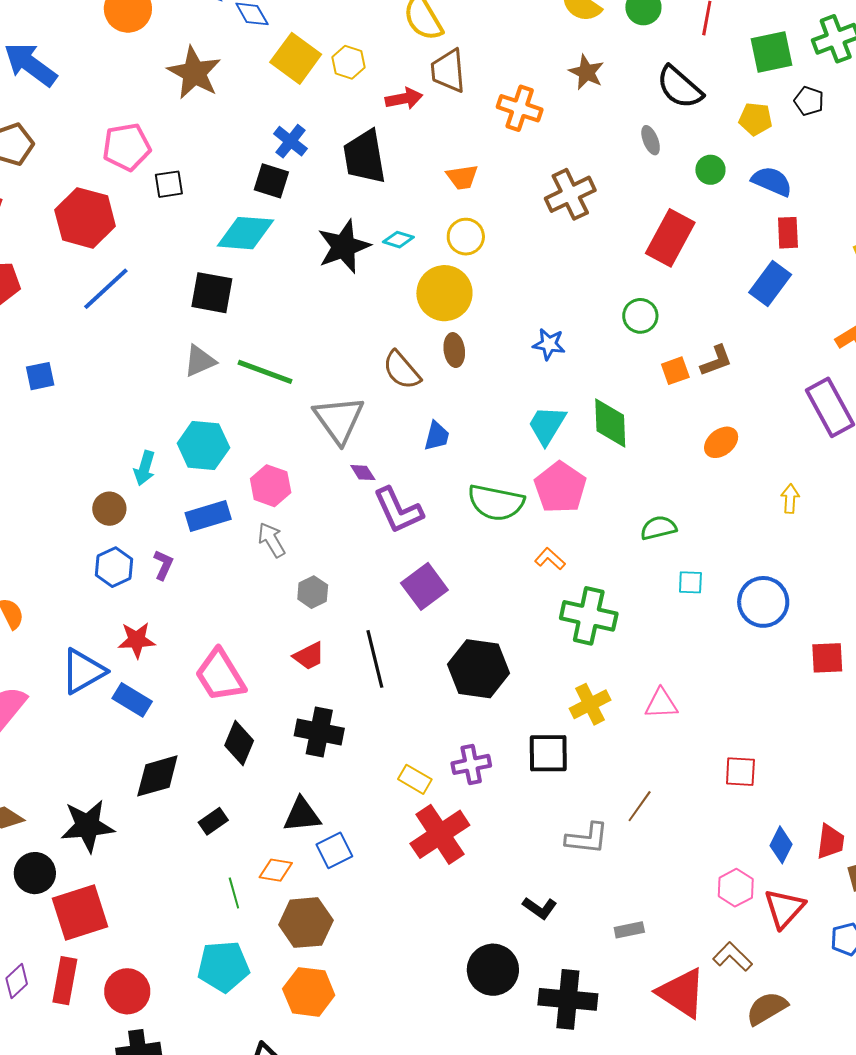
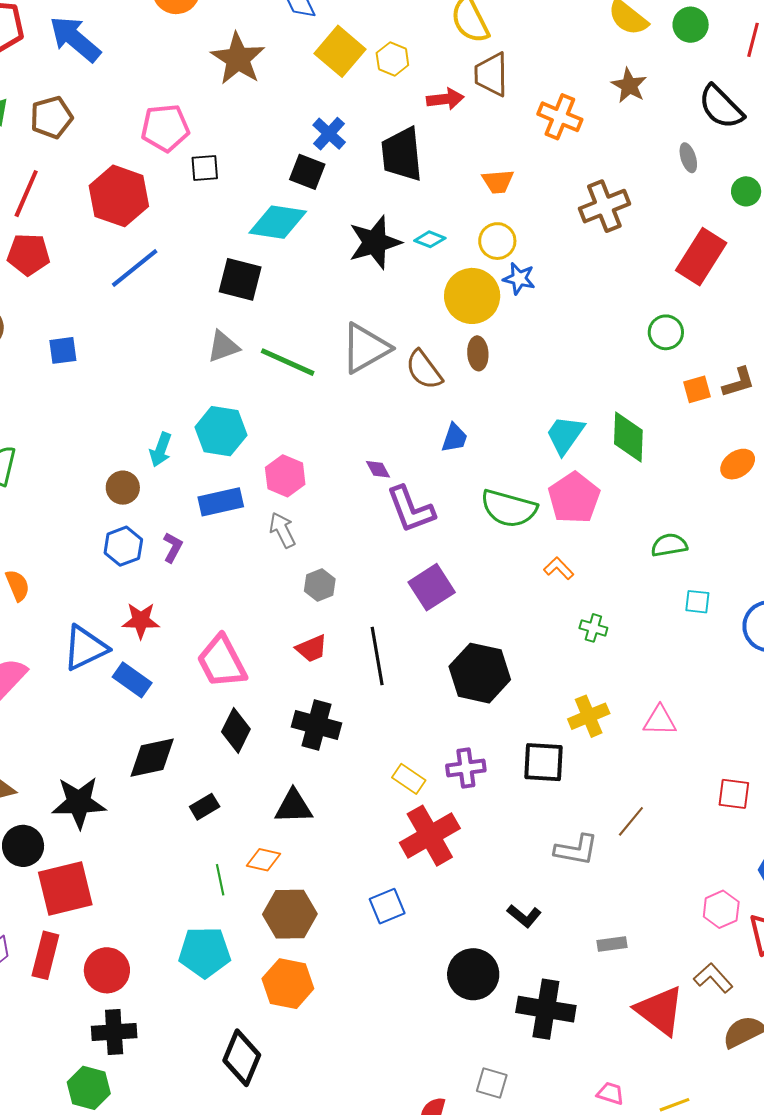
blue star: (549, 344) -> (519, 279), moved
gray triangle: (339, 420) -> (365, 348), moved, turned 32
green cross: (589, 616) -> (593, 628), size x0.5
blue square: (334, 850) -> (387, 906), moved

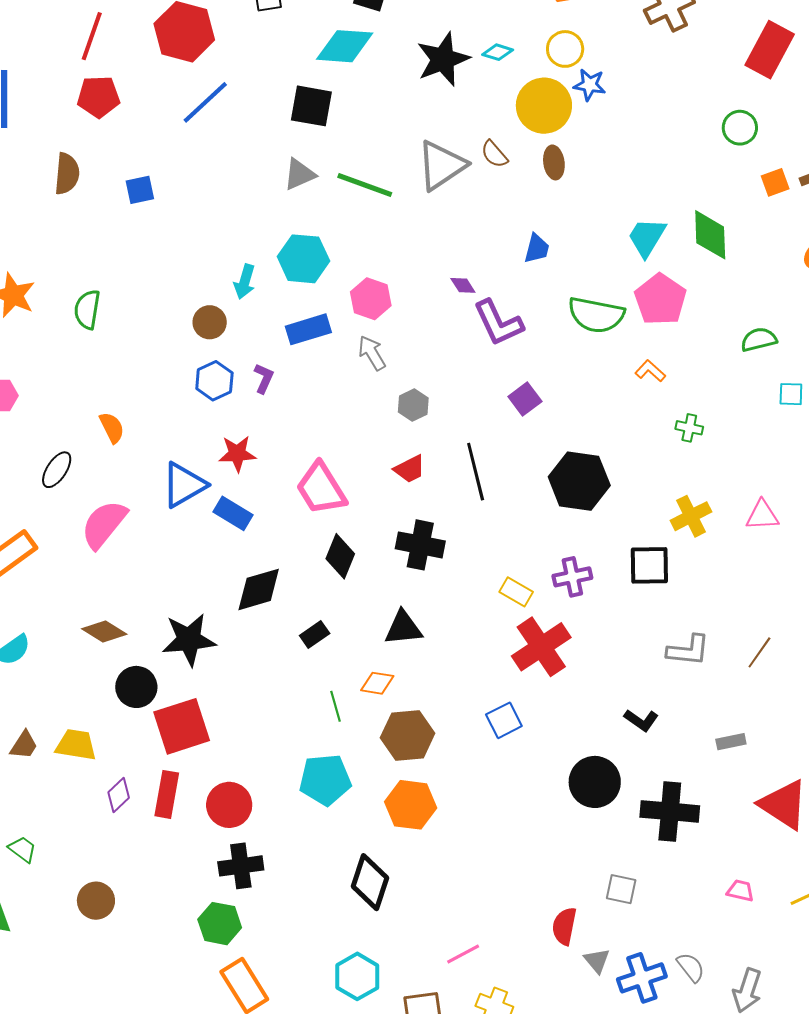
brown semicircle: (424, 370) -> (494, 154), moved, size x0.7
purple square: (432, 587) -> (525, 399), size x0.7
brown line: (631, 821) -> (759, 652), moved

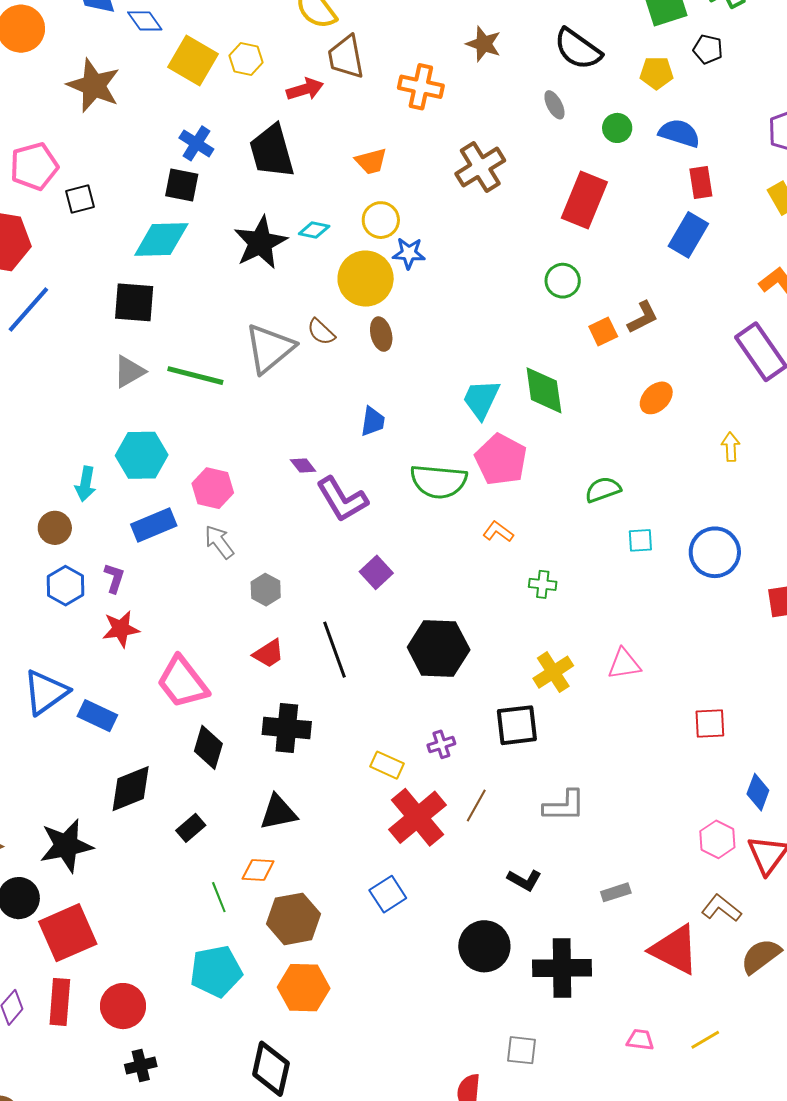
red star: (237, 454) -> (121, 629), moved
purple cross: (572, 577) -> (441, 744), size x0.7
brown line: (759, 652) -> (476, 805), moved
black cross: (241, 866) -> (141, 1066), size x0.7

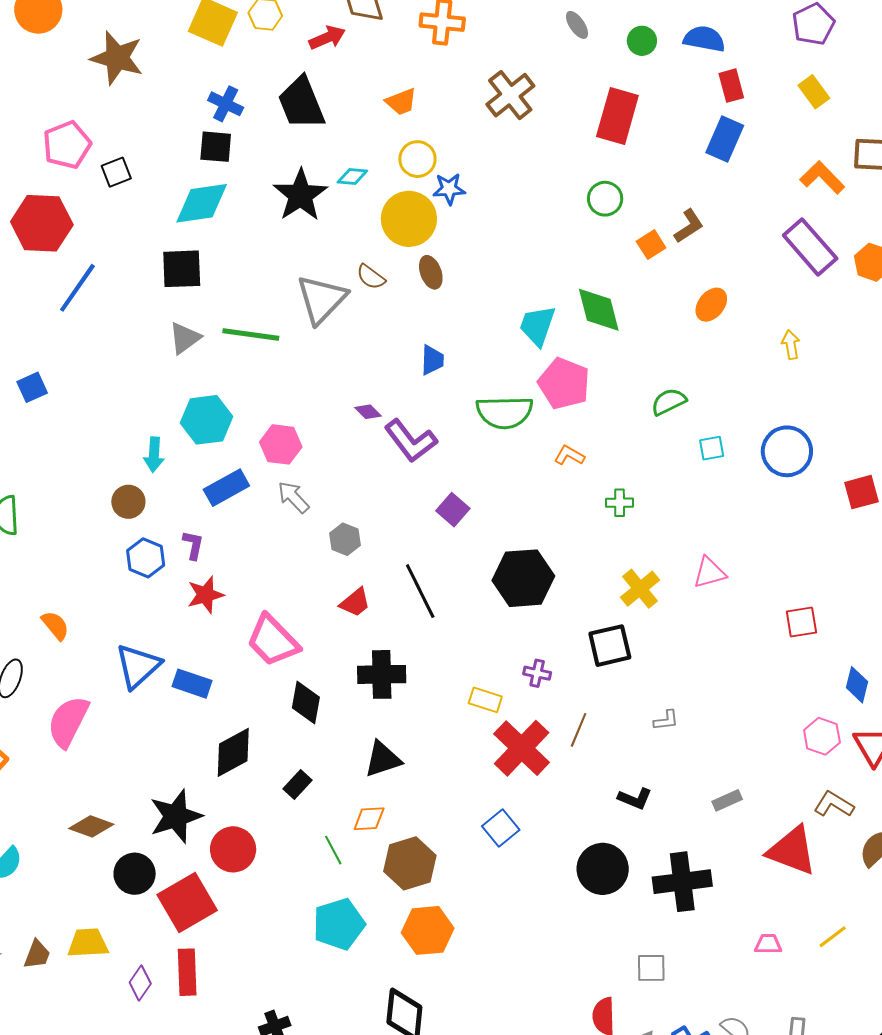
purple cross: (441, 744) -> (537, 673), turned 36
gray L-shape: (564, 806) -> (666, 720), size x0.6
red circle: (123, 1006) -> (233, 849), moved

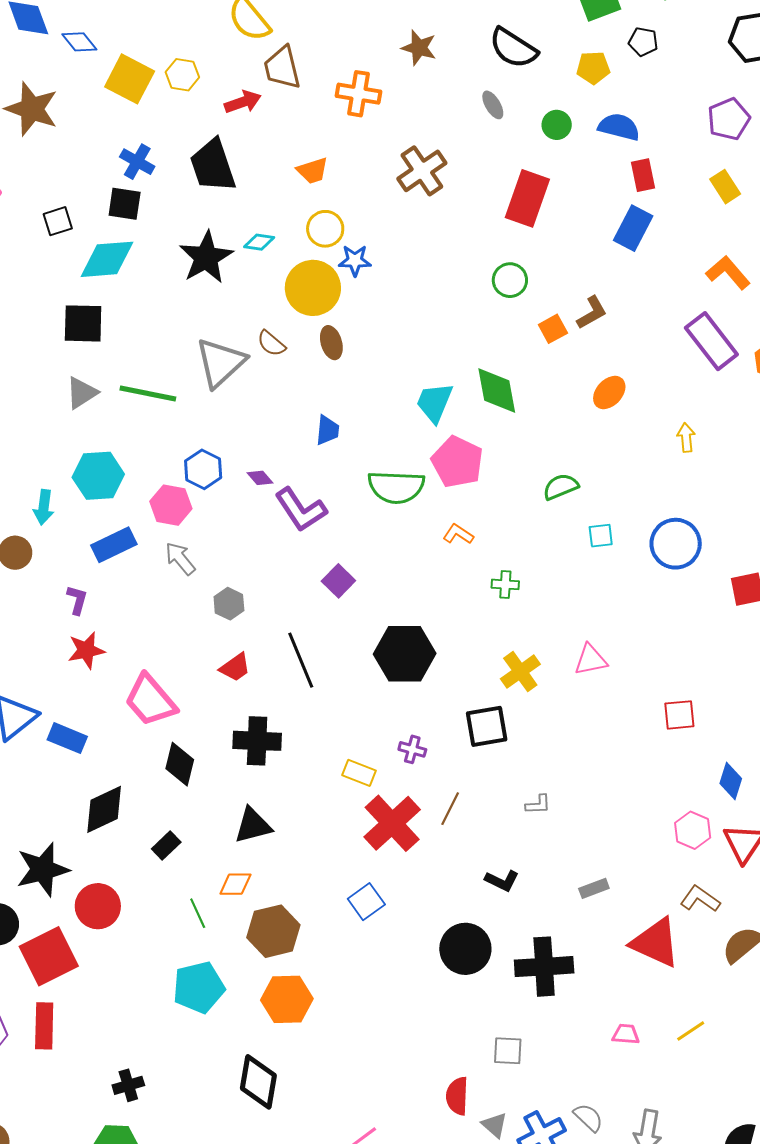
black square: (116, 172) -> (58, 221), moved
blue hexagon: (146, 558) -> (203, 469), moved

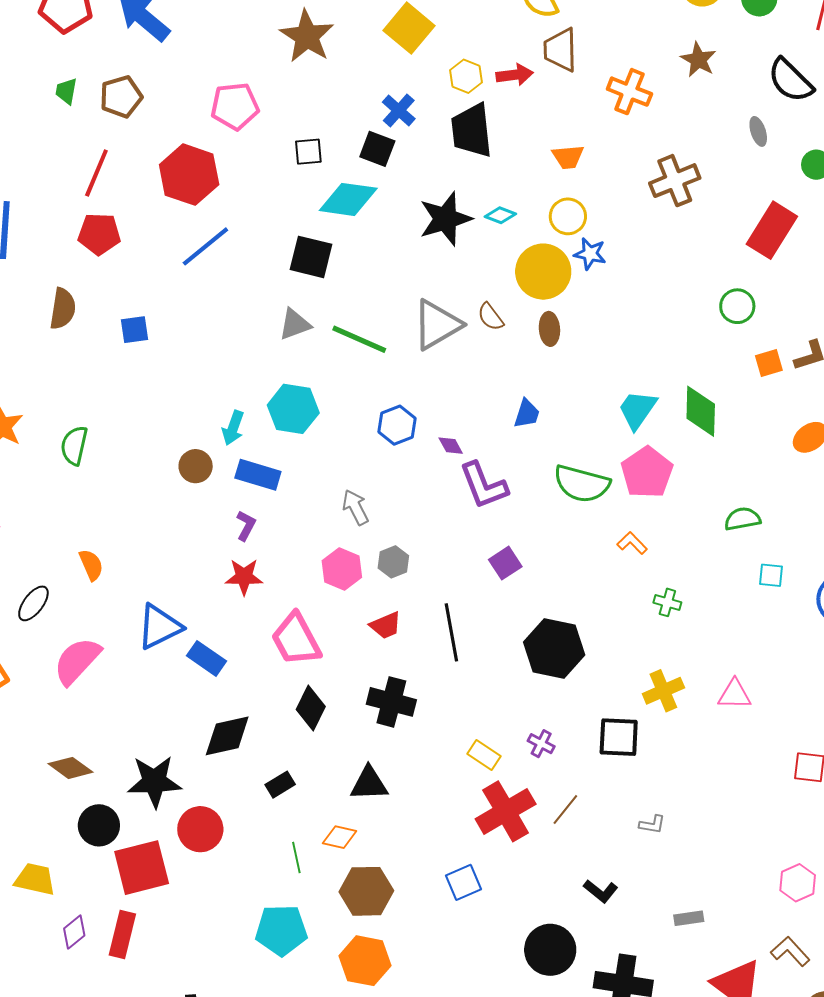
yellow hexagon: (182, 75) -> (466, 76), moved
pink hexagon: (171, 505) -> (342, 569), moved
blue rectangle: (114, 545) -> (258, 475), moved, turned 30

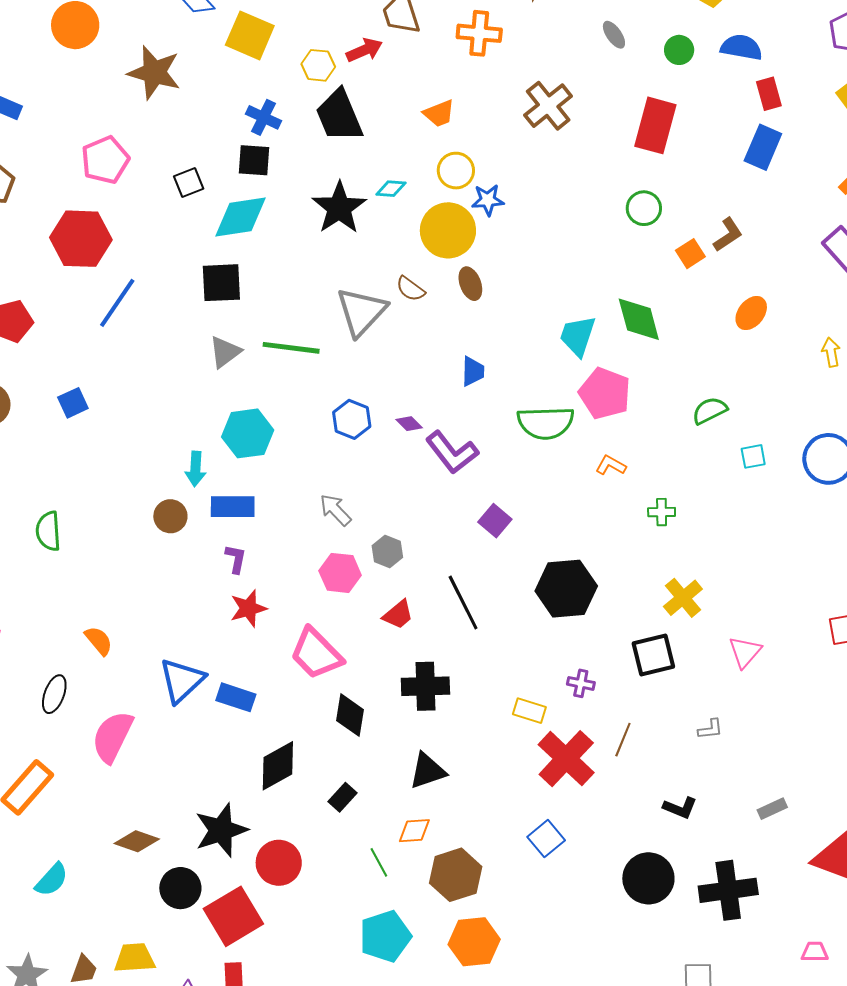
pink triangle: (735, 694) -> (745, 652), moved, turned -33

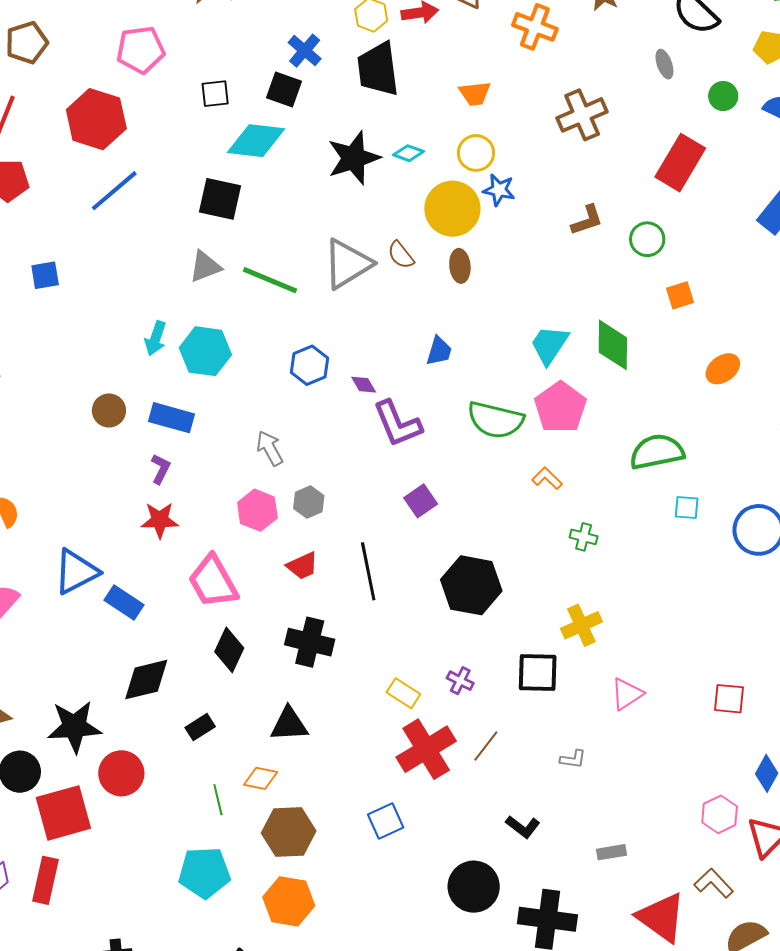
brown L-shape: (728, 235) -> (587, 220), moved
green semicircle: (710, 411) -> (657, 452), size x1.5
cyan arrow: (195, 469) -> (156, 338), moved

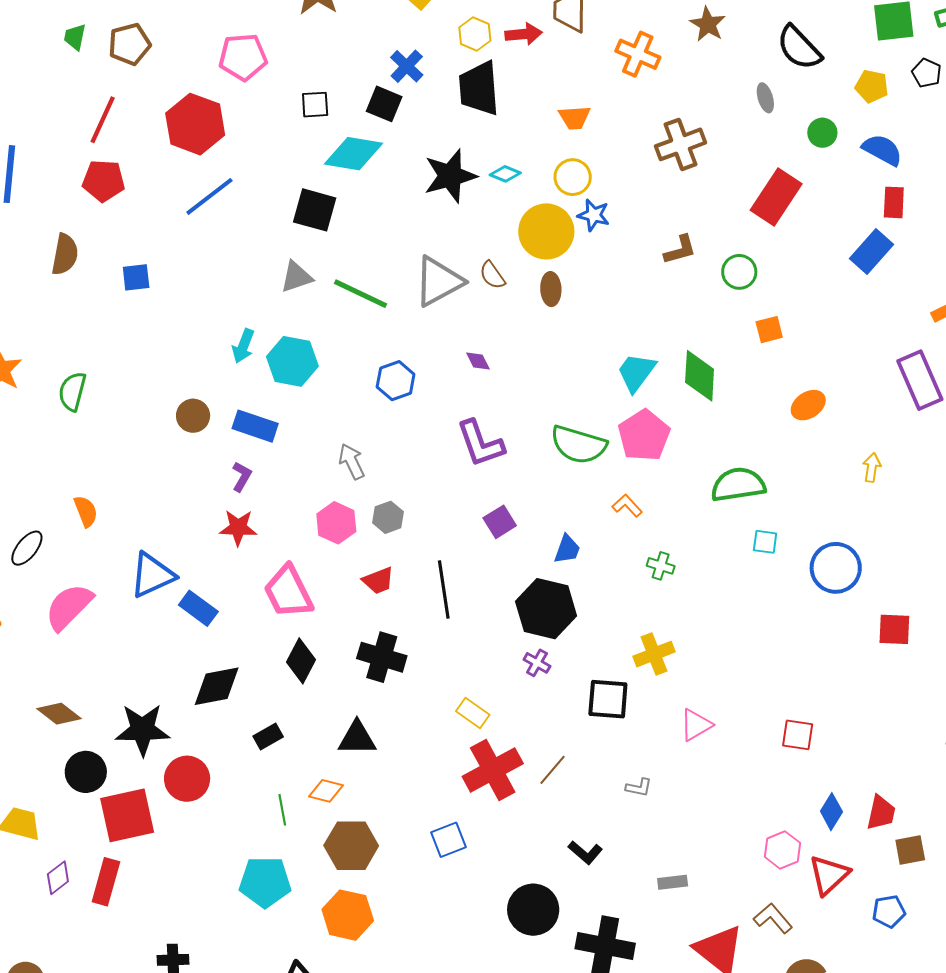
blue trapezoid: (439, 351) -> (567, 549), moved
purple diamond: (364, 385) -> (478, 361), moved
purple cross: (460, 681) -> (537, 663), moved

